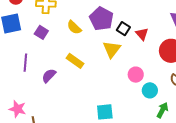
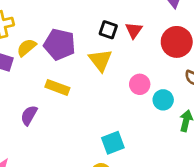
purple pentagon: (101, 19) -> (59, 44), moved
yellow semicircle: (74, 27) -> (26, 48), moved, turned 112
red triangle: (142, 34) -> (134, 30), turned 32

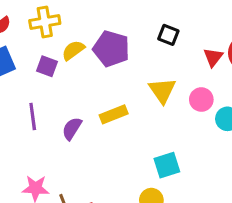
red triangle: (134, 30) -> (213, 57), moved
yellow triangle: (100, 60) -> (162, 90), moved
yellow rectangle: (57, 87) -> (114, 114), moved, turned -45

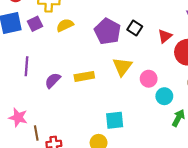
purple pentagon: (111, 49) -> (108, 31), moved
red triangle: (213, 57) -> (165, 36), moved
purple square: (47, 66) -> (35, 24), moved, turned 32

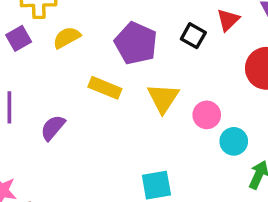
black square: (135, 28) -> (193, 36), moved
red triangle: (165, 36) -> (228, 20), moved
yellow rectangle: (84, 76) -> (105, 88), moved, turned 36

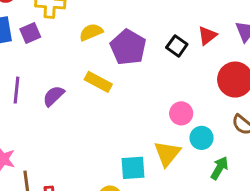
yellow semicircle: (67, 38) -> (91, 32), moved
yellow triangle: (163, 98) -> (167, 154), moved
purple semicircle: (53, 128) -> (54, 96), moved

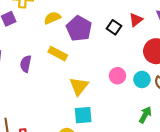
purple semicircle: (54, 96) -> (26, 64), turned -35
cyan circle: (202, 138) -> (142, 79), moved
yellow triangle: (167, 154) -> (79, 86), moved

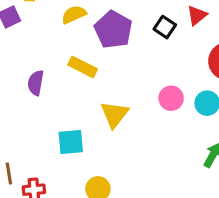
cyan square: (83, 115) -> (71, 142), moved

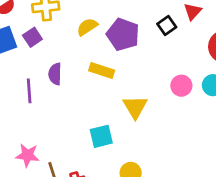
black square: (165, 27) -> (167, 26), turned 30
purple semicircle: (36, 83) -> (55, 74), moved

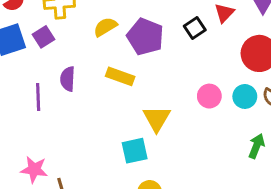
cyan square: (101, 136) -> (135, 151), moved

